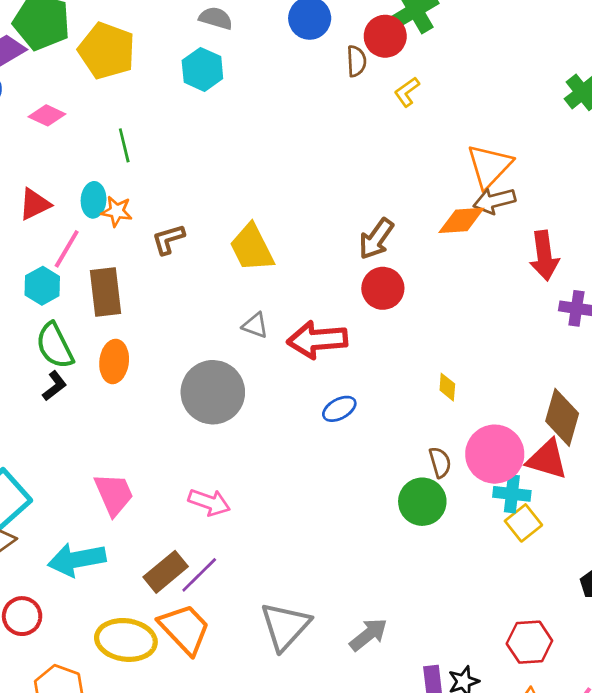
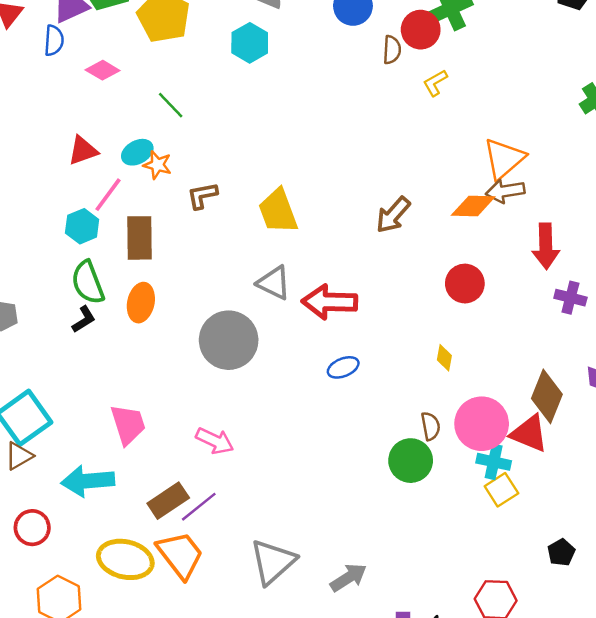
green line: (124, 145) -> (171, 105), turned -36
cyan ellipse: (94, 200) -> (137, 152), turned 52
red circle: (383, 288) -> (465, 284), moved
gray triangle: (255, 325) -> (274, 283), size x1.4

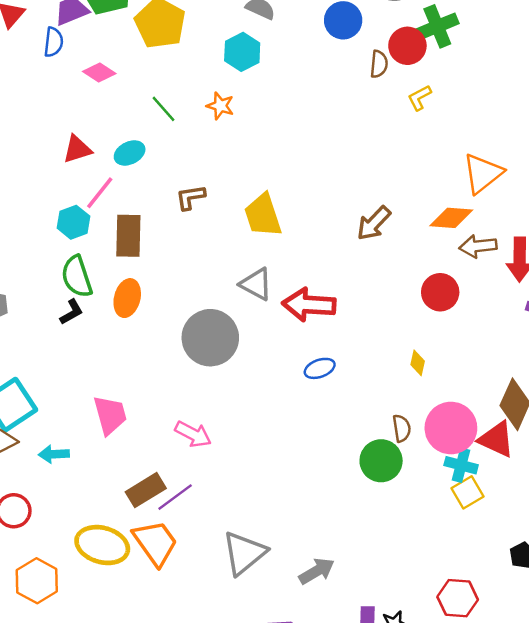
orange star: (157, 165) -> (220, 106), moved
brown arrow: (505, 191) -> (478, 246), moved
cyan arrow: (88, 481) -> (54, 454), moved, size x0.6

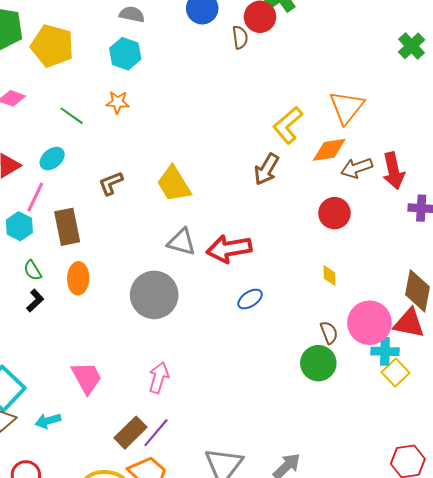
yellow L-shape: (419, 98) -> (288, 125), moved, size x1.6
green semicircle: (77, 277) -> (33, 270), size x0.6
pink arrow: (193, 434) -> (159, 378), turned -88

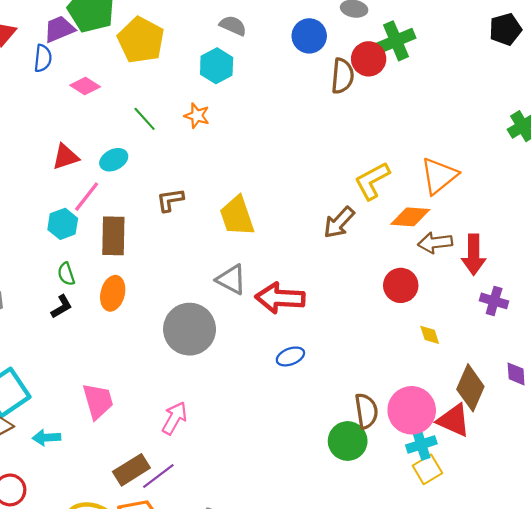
brown semicircle: (240, 37) -> (342, 76), size x1.4
yellow diamond: (330, 276) -> (430, 335), moved, turned -30
brown semicircle: (329, 332) -> (366, 411), size x1.4
cyan cross: (385, 351) -> (421, 444), turned -32

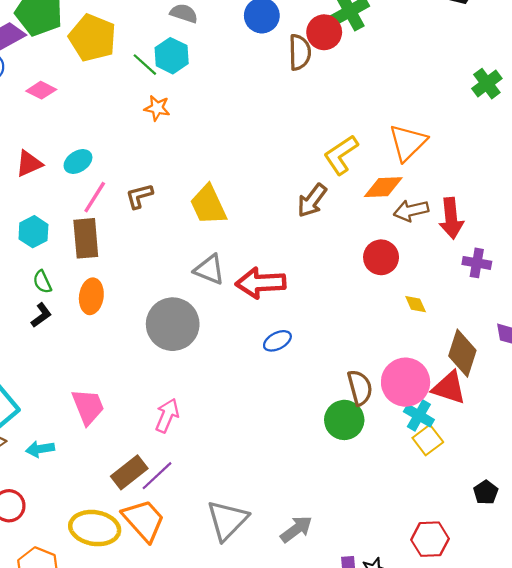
green line: (145, 119) -> (145, 65), moved
pink line: (87, 197) -> (95, 197), moved
cyan cross: (421, 444) -> (419, 416), turned -36

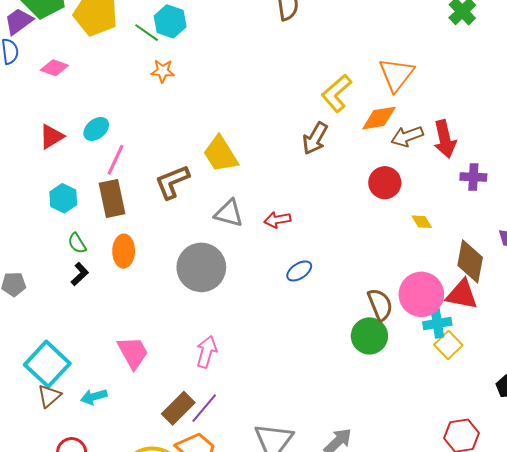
brown L-shape: (139, 196) -> (172, 182), moved, size x1.4
red arrow: (261, 283) -> (277, 220), size x0.6
cyan cross: (419, 416) -> (437, 323), turned -32

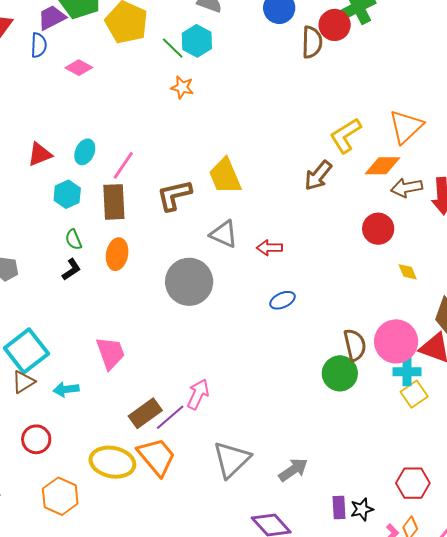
cyan ellipse: (96, 129) -> (85, 152), moved, turned -35
red triangle: (51, 137) -> (40, 154), moved
pink arrow: (206, 352) -> (198, 394), moved

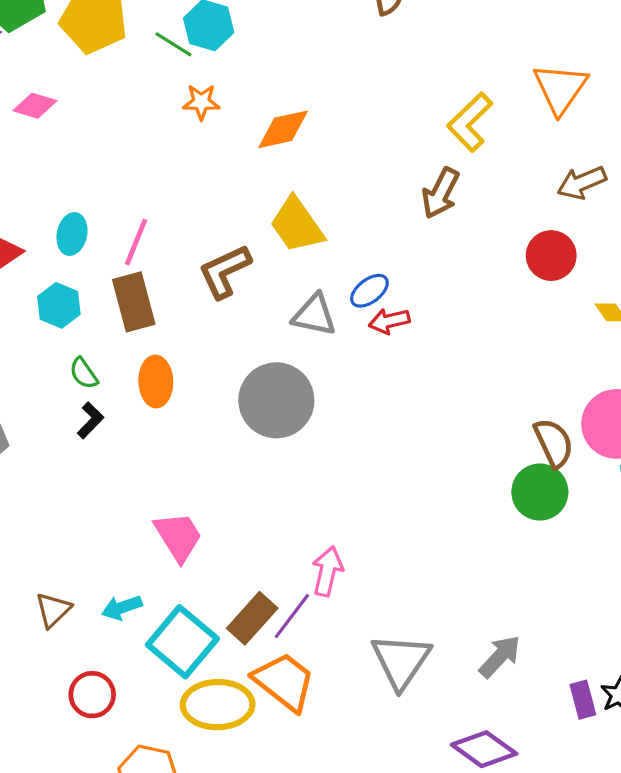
orange diamond: (382, 166) -> (283, 129), moved
blue ellipse: (282, 300) -> (369, 291), moved
cyan square: (26, 351) -> (182, 642), moved

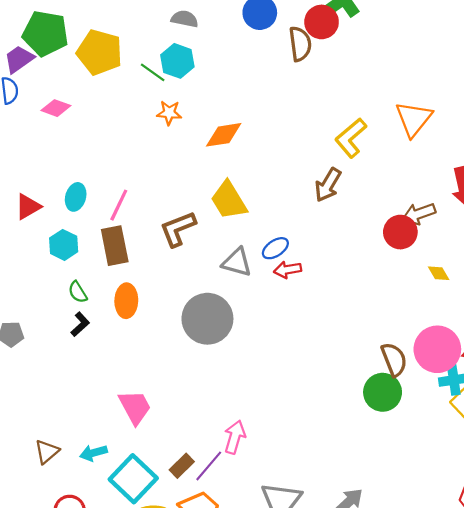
brown arrow: (582, 183) -> (419, 214), moved
brown rectangle: (252, 618) -> (182, 466), size x0.7

